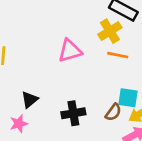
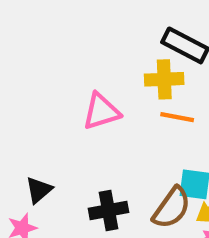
yellow cross: (110, 31) -> (164, 79), turned 30
brown semicircle: (113, 112) -> (172, 208), size x1.5

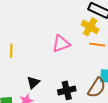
yellow cross: (164, 79) -> (90, 27), turned 36

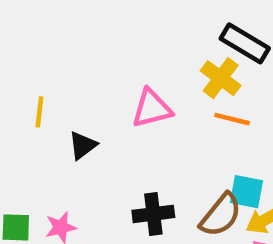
black triangle: (33, 82) -> (83, 145), moved

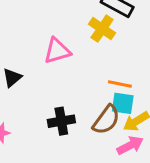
orange line: (232, 119) -> (120, 84), moved

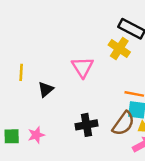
pink triangle: (57, 51) -> (83, 67), turned -45

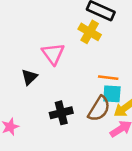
black triangle: (46, 89) -> (29, 77), moved

